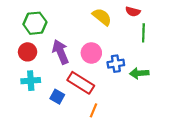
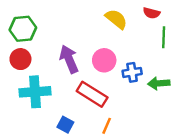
green hexagon: (35, 23) -> (23, 29), moved
red circle: (28, 52) -> (20, 59), moved
cyan cross: (31, 81) -> (35, 92), size x1.4
blue square: (57, 97) -> (65, 125), moved

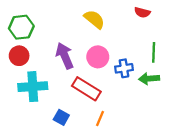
yellow semicircle: (116, 19) -> (94, 19), moved
green line: (164, 37) -> (154, 52), moved

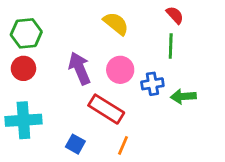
red semicircle: (142, 12) -> (175, 15), turned -147
green line: (154, 52) -> (171, 46), moved
cyan cross: (33, 87) -> (23, 120), moved

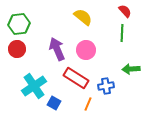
blue cross: (152, 84) -> (106, 86), moved
cyan cross: (23, 120) -> (34, 86), moved, turned -30

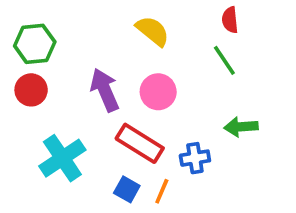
red semicircle: (125, 11) -> (230, 20), turned -144
green line: (122, 33) -> (224, 60), turned -36
blue square: (54, 103) -> (127, 189), moved

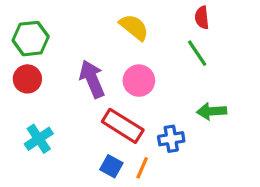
cyan cross: (62, 158) -> (39, 139), moved, size x0.7

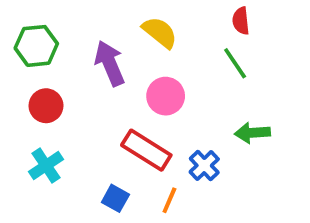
red circle: (27, 79) -> (46, 106), moved
purple arrow: (92, 79) -> (110, 63), moved
blue cross: (171, 139) -> (204, 166), turned -35
blue square: (111, 166) -> (115, 198), moved

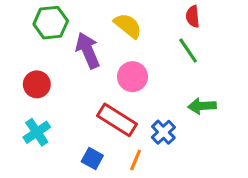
green hexagon: (36, 46) -> (51, 23), moved

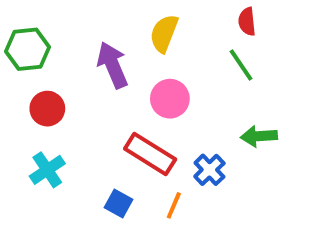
green hexagon: (51, 23) -> (28, 49), moved
yellow semicircle: (128, 26) -> (164, 33), turned -108

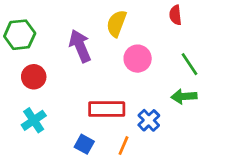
green line: (241, 65) -> (190, 64), moved
pink circle: (170, 99) -> (138, 59), moved
red rectangle: (150, 154) -> (107, 109), turned -32

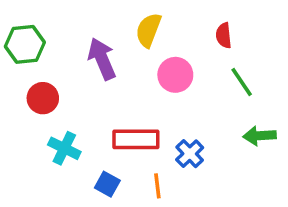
red semicircle: (175, 15) -> (224, 35), moved
green arrow: (184, 96) -> (260, 136), moved
cyan cross: (34, 120) -> (64, 148), moved, turned -30
orange line: (124, 146) -> (157, 186), turned -30

